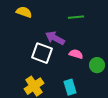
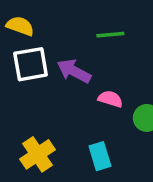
white square: (42, 53) -> (31, 64), moved, turned -30

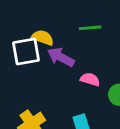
yellow semicircle: (20, 26) -> (43, 38), moved

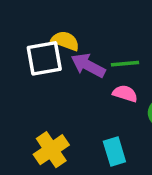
green line: (90, 28) -> (125, 64), moved

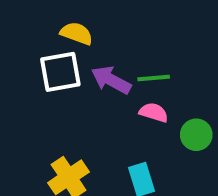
yellow semicircle: (65, 41) -> (77, 33), moved

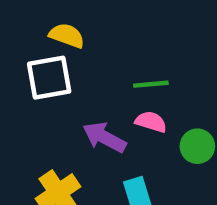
purple arrow: (111, 80) -> (104, 137), moved

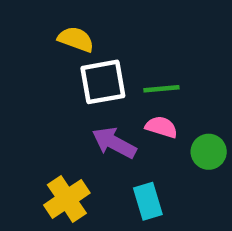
white square: (49, 78) -> (103, 82), moved

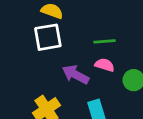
white square: (103, 82) -> (48, 37), moved

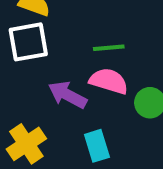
pink semicircle: (105, 65) -> (109, 81), size x1.4

